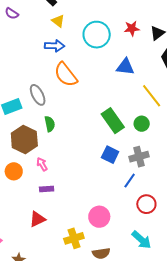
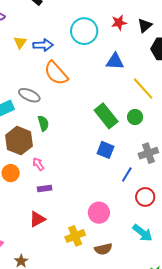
yellow triangle: (58, 21) -> (20, 42), moved, turned 32
gray ellipse: (38, 95) -> (29, 95), turned -35
gray cross: (139, 157) -> (148, 153), moved

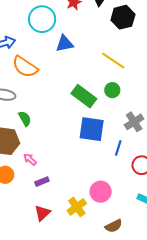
blue triangle: (115, 61) -> (65, 44), moved
blue square: (106, 150) -> (92, 129), size x1.5
yellow cross: (75, 236) -> (77, 207), moved

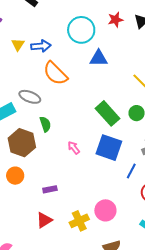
pink arrow: (30, 159) -> (74, 148), moved

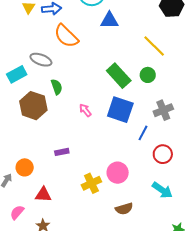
orange circle: (15, 176) -> (25, 167), moved
red triangle: (44, 220) -> (43, 195), moved, turned 36

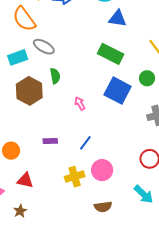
orange semicircle: (66, 36) -> (24, 19), moved
green rectangle: (119, 76) -> (111, 54), moved, turned -30
blue square: (120, 110) -> (118, 91), moved
blue line: (143, 133) -> (85, 143), moved

